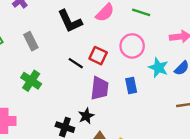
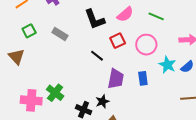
gray rectangle: (31, 41) -> (60, 34), turned -35
red square: (98, 56) -> (118, 41), moved, turned 35
green cross: (31, 81) -> (55, 93), moved

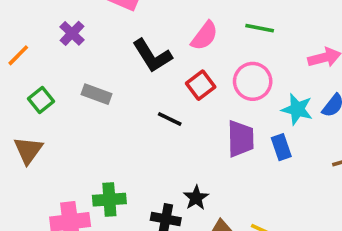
brown triangle: (16, 57) -> (28, 150), turned 30
blue rectangle: (143, 78) -> (281, 147), moved
purple trapezoid: (116, 79) -> (241, 139), moved
green cross: (55, 93) -> (109, 200), turned -30

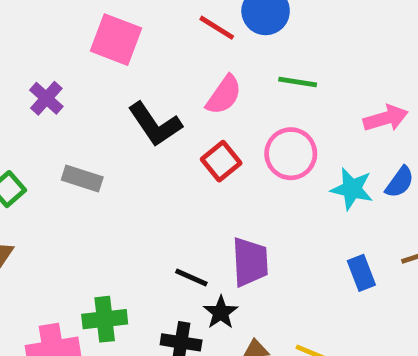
black line: (170, 119) -> (191, 278), moved
purple trapezoid: (241, 139) -> (250, 262), moved
blue rectangle: (281, 147) -> (361, 273), moved

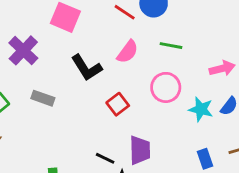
purple cross: (46, 98) -> (23, 50), size x1.5
red square: (221, 161) -> (118, 104), moved

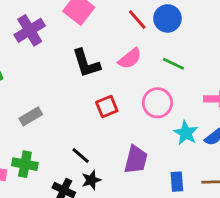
gray rectangle: (43, 98) -> (31, 116), moved, turned -65
purple trapezoid: (140, 150) -> (136, 160), moved

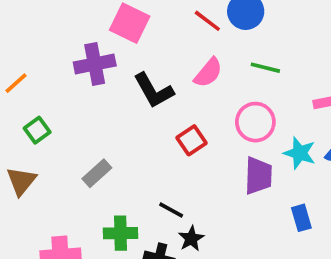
purple cross: (30, 30) -> (95, 64), moved, turned 32
purple trapezoid: (136, 160) -> (258, 176), moved
green cross: (25, 164) -> (121, 233), moved

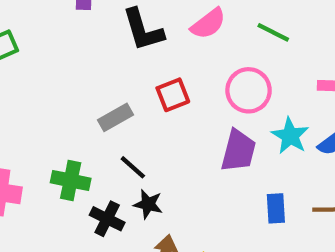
gray rectangle: (97, 173) -> (115, 117), moved
black star: (191, 239) -> (148, 204), turned 30

